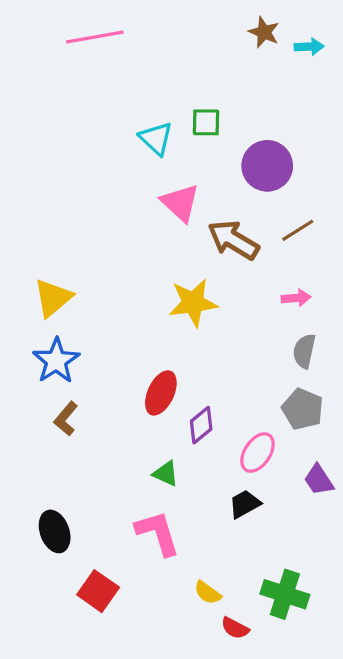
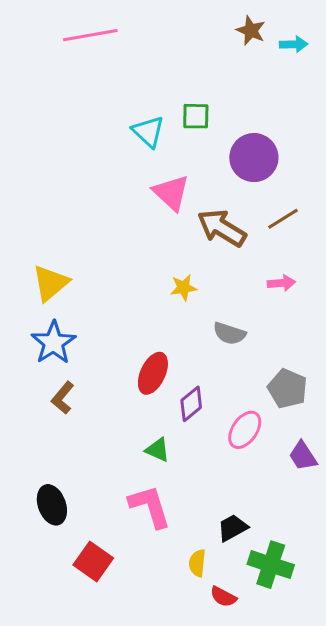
yellow star: (193, 303) -> (184, 288), size x0.6
gray semicircle: (304, 351) -> (229, 333), moved, turned -84
black trapezoid: (245, 504) -> (232, 528), moved
yellow semicircle: (208, 593) -> (197, 563), turned 60

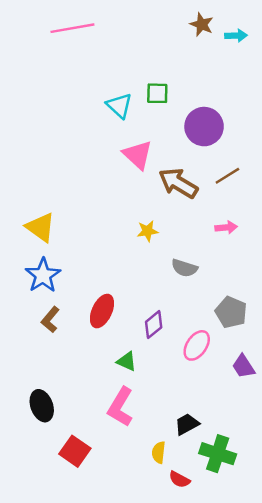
yellow triangle: (50, 283) -> (40, 227), turned -44
red ellipse: (153, 373) -> (102, 311), moved
pink L-shape: (150, 506) -> (120, 407), turned -132

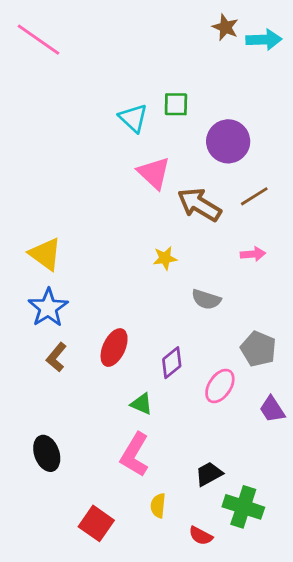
pink line: (72, 28) -> (38, 40), moved, turned 45
cyan arrow: (236, 36) -> (264, 40), size x1.4
red square: (75, 451) -> (96, 523), moved
yellow semicircle: (159, 452) -> (158, 506), moved

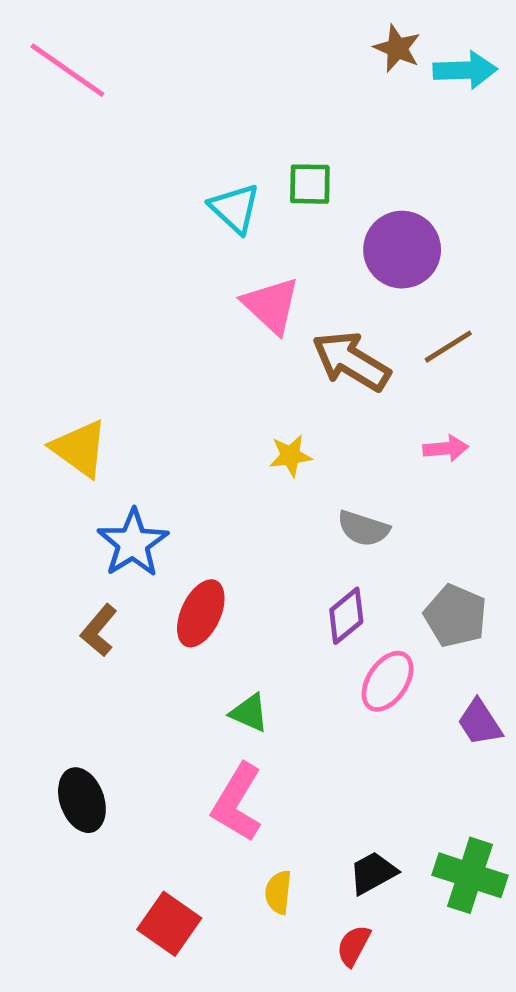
blue star: (48, 308) -> (133, 543), moved
purple diamond: (172, 363) -> (346, 616), moved
black trapezoid: (209, 474) -> (373, 873), moved
green cross: (243, 507) -> (470, 875), moved
red semicircle: (201, 536) -> (354, 946), turned 90

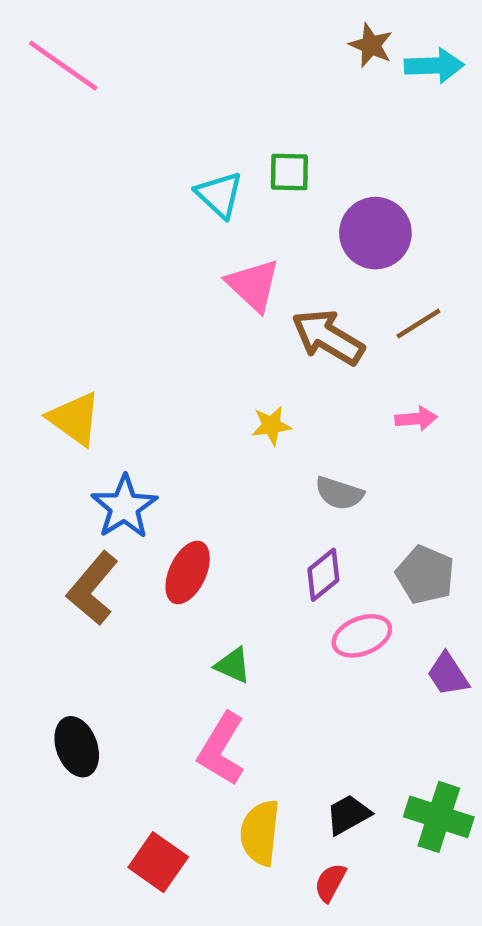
brown L-shape: (99, 630) -> (93, 588), size x1.5
pink ellipse: (388, 681) -> (362, 636), turned 34
yellow semicircle: (278, 892) -> (260, 833), size x1.6

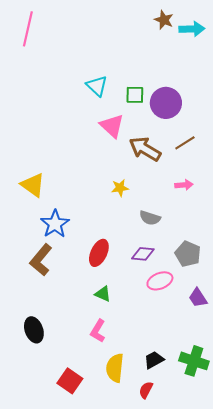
pink line: (63, 66) -> (28, 29), turned 68
green square: (289, 172) -> (135, 95), moved
red ellipse: (188, 572) -> (99, 253), moved
purple diamond: (323, 575) -> (143, 254), turned 45
pink L-shape: (222, 749) -> (98, 331), size x0.7

